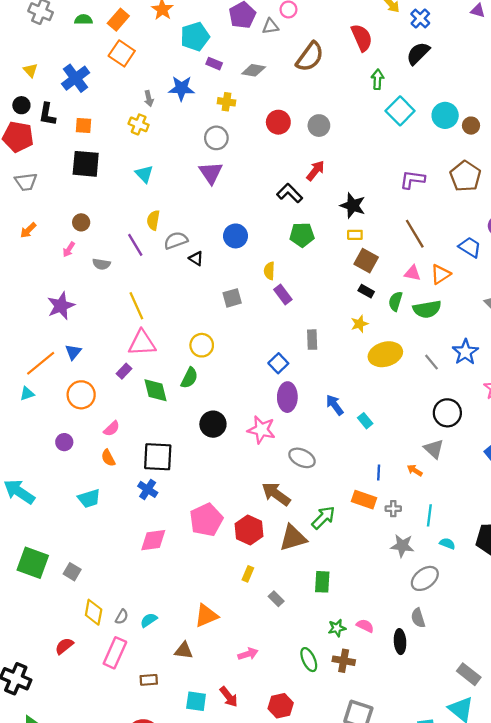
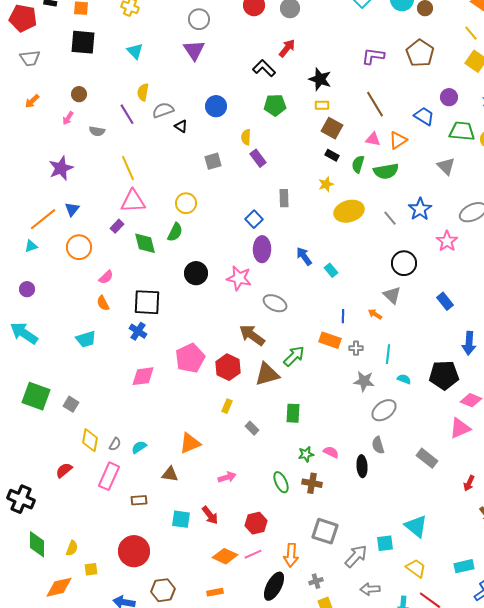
purple circle: (64, 442) -> (27, 289), moved
gray rectangle: (469, 674) -> (427, 458), moved

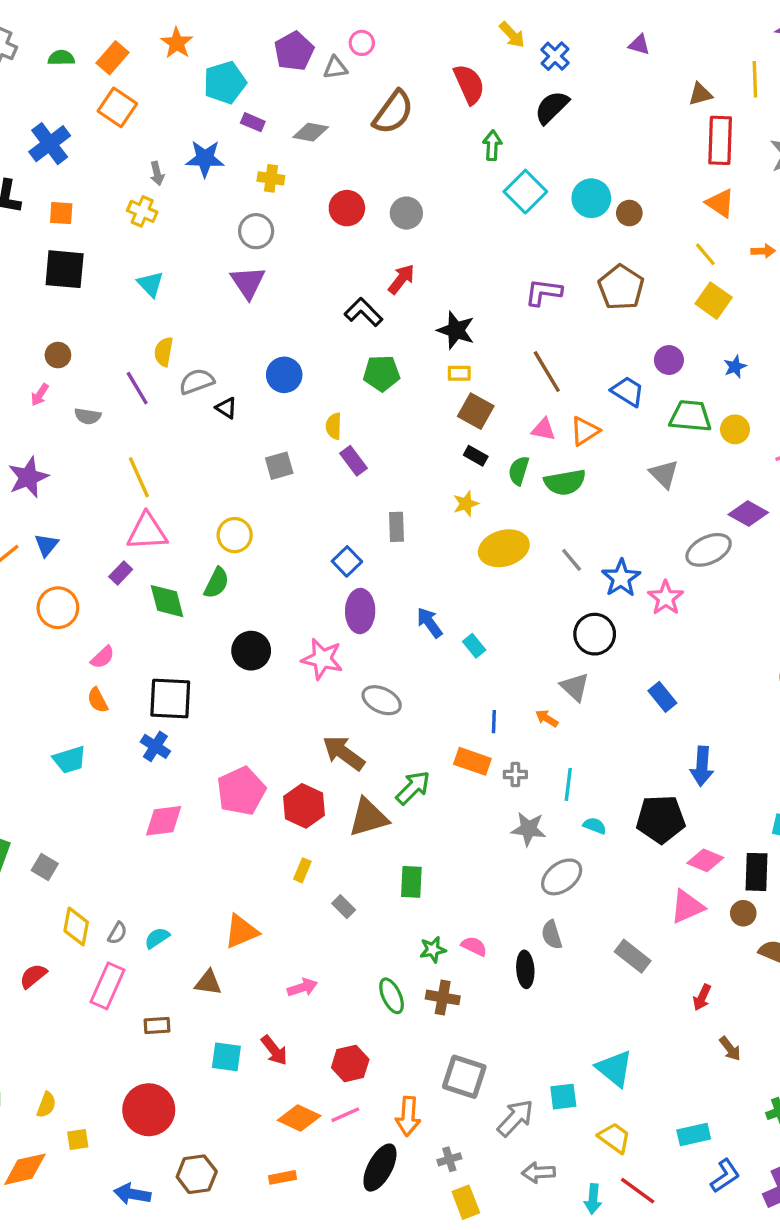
blue star: (420, 209) -> (621, 578), moved

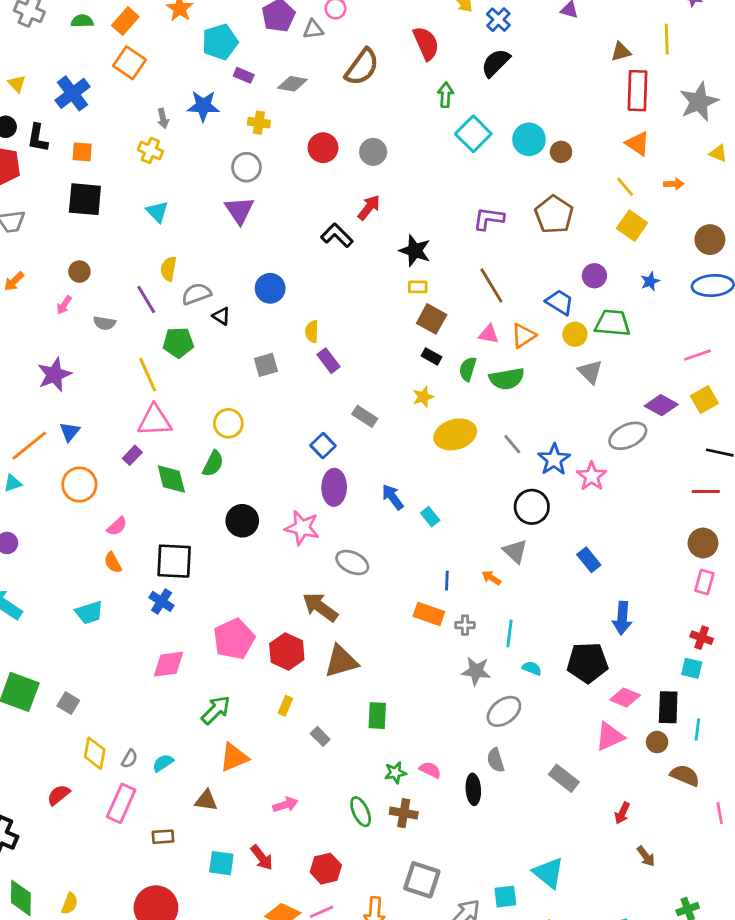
green pentagon: (382, 373) -> (178, 343), moved
yellow circle: (735, 429) -> (575, 334), moved
gray rectangle: (396, 527) -> (365, 416), turned -55
green arrow: (413, 788) -> (216, 710), moved

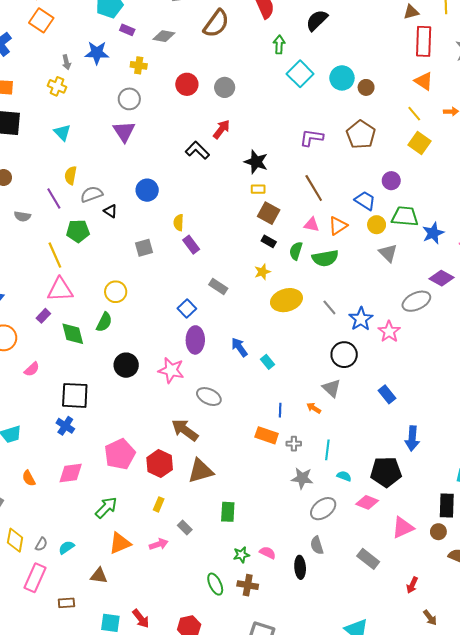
blue star: (650, 281) -> (433, 233), moved, size x1.5
orange semicircle: (113, 562) -> (29, 478), moved
pink diamond: (625, 697) -> (367, 502), moved
pink arrow: (285, 805) -> (159, 544), moved

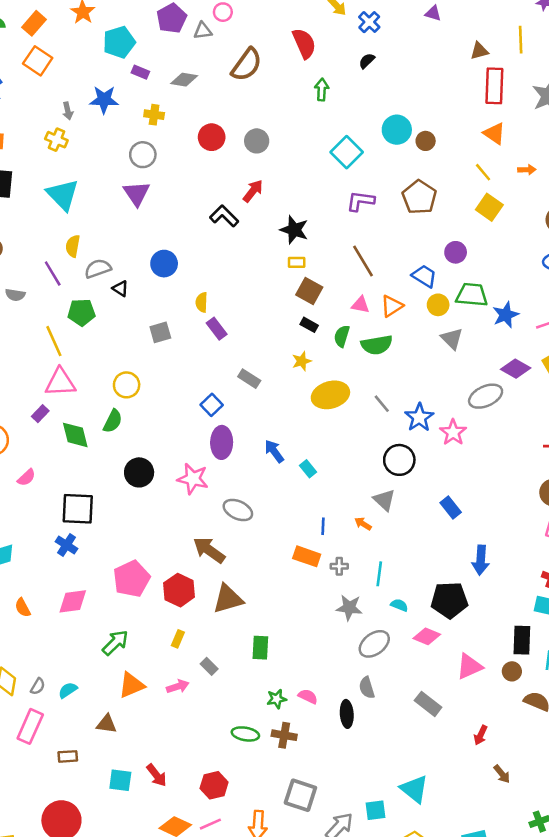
black semicircle: (317, 20) -> (367, 61), size x0.6
cyan square: (300, 74) -> (347, 152), moved
cyan triangle: (62, 132) -> (63, 195), size x1.6
green ellipse: (215, 584) -> (245, 734), turned -55

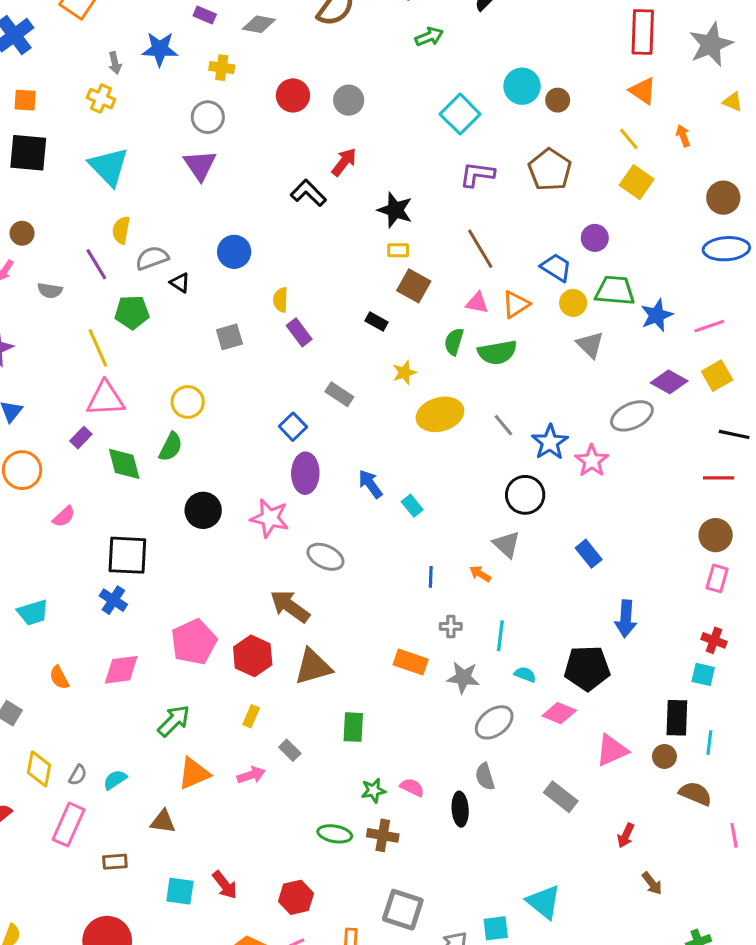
green arrow: (322, 90) -> (429, 37), turned 65
orange arrow: (527, 170) -> (683, 136), turned -108
black rectangle: (309, 325) -> (377, 321), moved
orange rectangle: (307, 556) -> (411, 662), moved

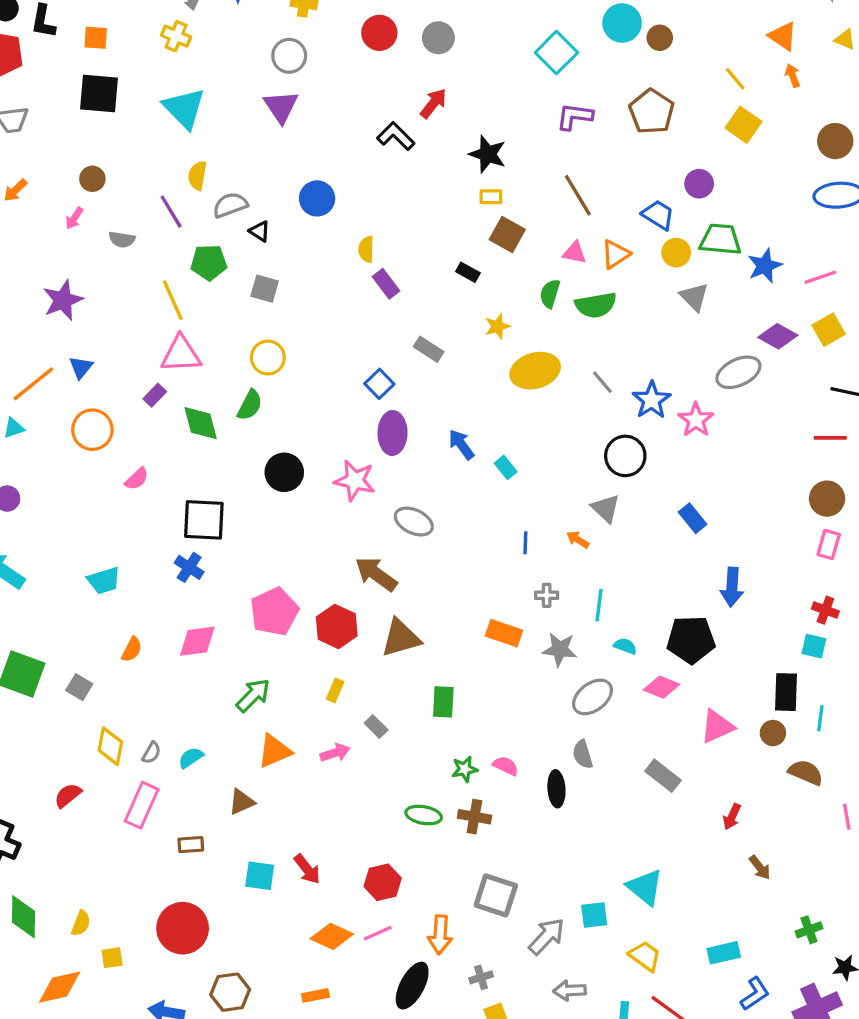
orange triangle: (643, 91) -> (783, 36), moved
gray square: (229, 337) -> (265, 289), moved, turned 32
orange semicircle: (59, 678) -> (132, 649), turned -125
brown triangle: (163, 821) -> (242, 802), turned -32

